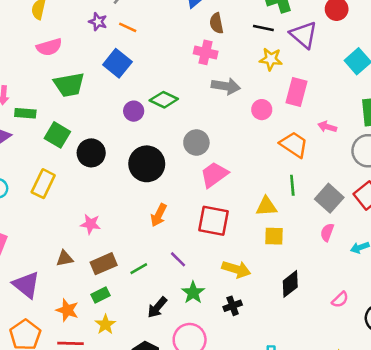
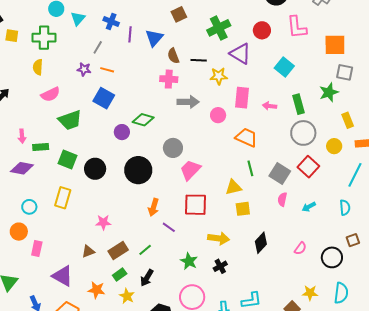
black line: (263, 28) -> (199, 60), moved
pink arrow: (327, 127) -> (270, 106), moved
purple line: (178, 259) -> (169, 227), moved
black arrow: (157, 307) -> (147, 278), moved

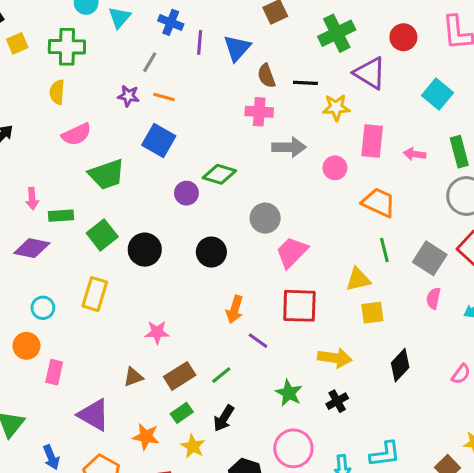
yellow square: (12, 36) -> (17, 43), turned -32
green square: (67, 159) -> (102, 235), turned 30
black circle: (138, 170) -> (211, 252), size x0.7

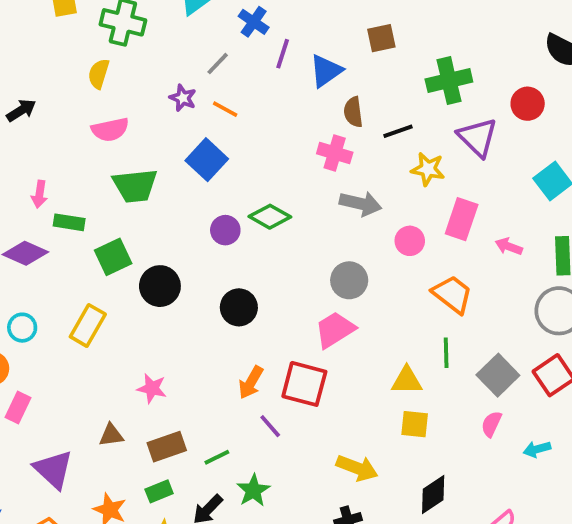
black line: (305, 83) -> (398, 131), turned -35
gray circle: (265, 218) -> (349, 280), moved
red square: (299, 306) -> (304, 384), moved
green star: (289, 393) -> (253, 490), moved

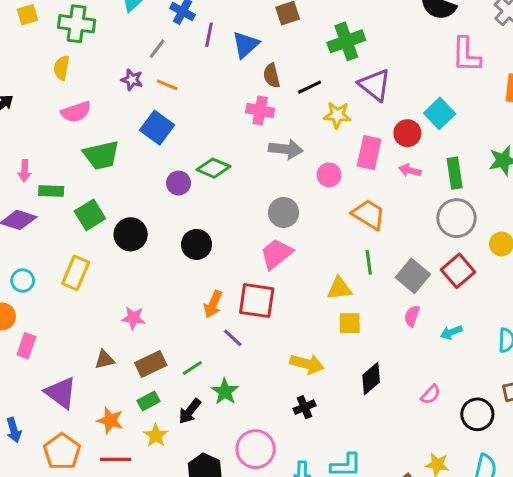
red circle: (528, 104) -> (407, 133), moved

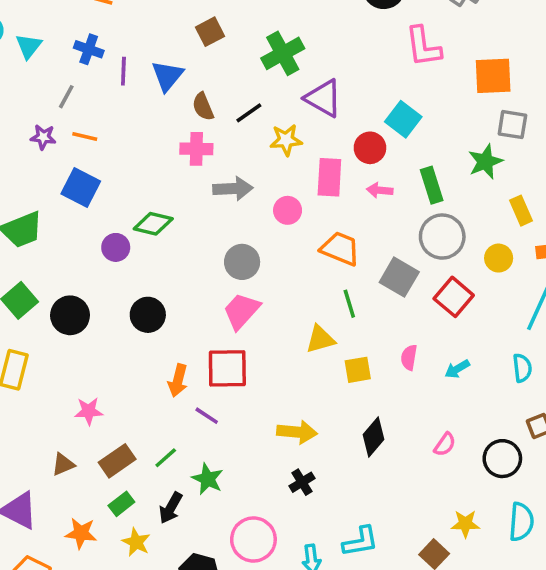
gray square: (413, 276) -> (399, 277), moved
yellow square: (350, 323) -> (358, 370), moved

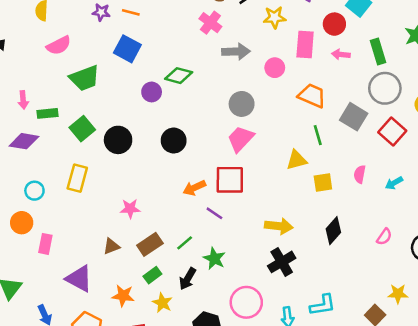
pink cross: (196, 149) -> (210, 23), turned 35
orange arrow: (178, 381) -> (194, 188), turned 50
black cross: (302, 482) -> (282, 262), size x1.5

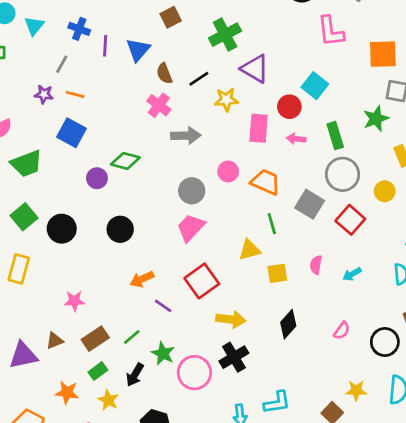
pink circle: (275, 68) -> (228, 171), moved
red square: (230, 180) -> (202, 281), moved, turned -36
purple triangle: (79, 279) -> (23, 355), moved, turned -40
pink circle: (246, 302) -> (194, 373), moved

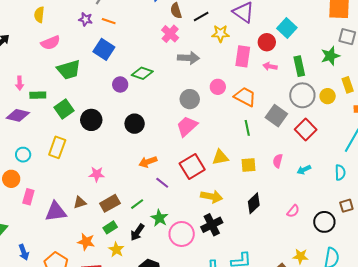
yellow circle: (385, 191) -> (328, 96), moved
yellow triangle: (250, 250) -> (220, 157), moved

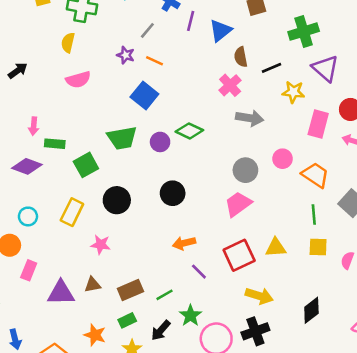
green trapezoid: (69, 70) -> (122, 138), moved
black circle: (91, 120) -> (117, 200), moved
yellow square: (249, 165) -> (318, 247), moved
pink star: (97, 174) -> (101, 245), moved

